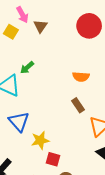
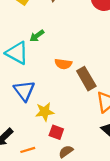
orange semicircle: (81, 77) -> (63, 64), moved
brown rectangle: (78, 105) -> (86, 79), size x1.5

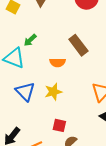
brown rectangle: (86, 79) -> (78, 45), moved
yellow star: (45, 112) -> (53, 92), moved

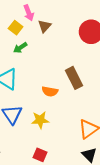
green arrow: (30, 40) -> (20, 48), moved

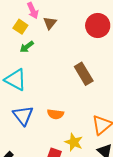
orange semicircle: (50, 91) -> (56, 114), moved
yellow star: (40, 120) -> (74, 142), moved, turned 30

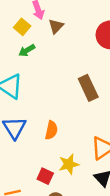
orange semicircle: (56, 114) -> (51, 130), turned -91
yellow star: (74, 142) -> (69, 164), turned 30

